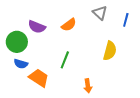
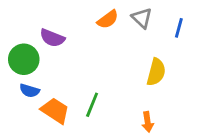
orange semicircle: (69, 25) -> (108, 19), moved
green line: (65, 60) -> (92, 105), moved
orange arrow: (88, 86) -> (148, 122), moved

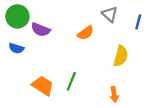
orange semicircle: (108, 19) -> (86, 33), moved
green circle: (24, 59) -> (17, 16), moved
blue semicircle: (29, 91) -> (16, 48), moved

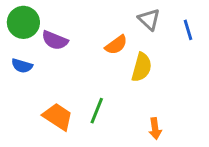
blue line: (138, 22) -> (188, 30), turned -32
yellow semicircle: (121, 56) -> (142, 67), moved

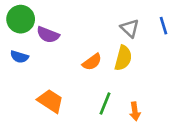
gray triangle: (149, 19) -> (130, 28), moved
orange semicircle: (116, 45) -> (92, 62), moved
green line: (97, 111) -> (105, 104), moved

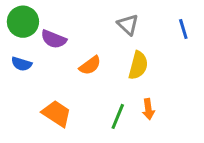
gray triangle: (130, 28) -> (128, 25), moved
orange semicircle: (92, 62) -> (90, 65), moved
orange arrow: (135, 111) -> (148, 109), moved

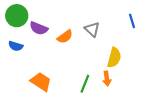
gray triangle: (128, 25) -> (92, 29), moved
orange semicircle: (90, 65) -> (65, 37), moved
yellow semicircle: (138, 65) -> (114, 58), moved

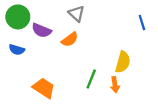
gray triangle: (92, 29) -> (77, 14), moved
green line: (85, 84) -> (91, 79), moved

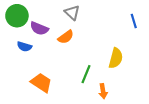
blue semicircle: (17, 50) -> (24, 46), moved
orange arrow: (115, 85) -> (103, 91), moved

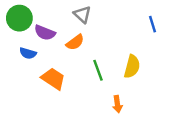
green line: (86, 74) -> (98, 70), moved, turned -42
orange trapezoid: (41, 83) -> (53, 79), moved

